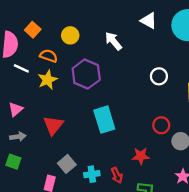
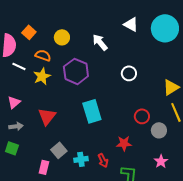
white circle: (159, 76) -> (129, 73), moved

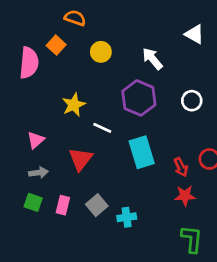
orange semicircle: (43, 55) -> (75, 18), moved
white line: (19, 66) -> (102, 128), moved
purple hexagon: (76, 71) -> (139, 98), moved
red arrow: (103, 160) -> (181, 167), moved
pink rectangle: (44, 167) -> (63, 205), moved

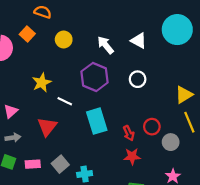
white triangle: (194, 34) -> (139, 41), moved
pink rectangle: (63, 205) -> (33, 164), turned 72

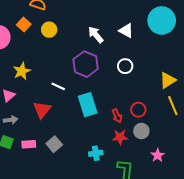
yellow circle: (64, 39) -> (49, 30), moved
yellow star: (42, 83) -> (22, 71), moved
gray circle: (171, 142) -> (141, 131), moved
cyan cross: (85, 174) -> (96, 153), moved

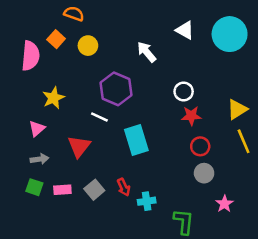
white triangle: (126, 31) -> (185, 30), moved
purple hexagon: (86, 64) -> (116, 89), moved
red arrow: (117, 116) -> (124, 187), moved
red star: (120, 137) -> (191, 116), moved

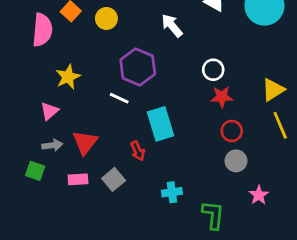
red triangle: (79, 146) -> (85, 142), moved
green square: (34, 187) -> (35, 171), moved
red arrow: (124, 187) -> (138, 151), moved

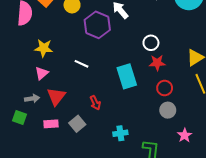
purple hexagon: (138, 67) -> (97, 25), moved
yellow star: (68, 77) -> (44, 48), turned 30
pink triangle: (49, 111) -> (42, 73), moved
cyan rectangle: (161, 124) -> (127, 76), moved

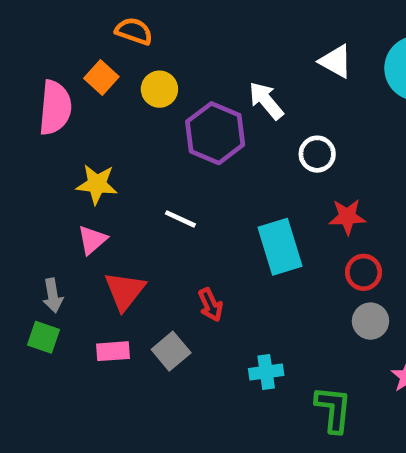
white circle: (151, 43) -> (317, 154), moved
gray arrow: (32, 99) -> (53, 296), moved, turned 88

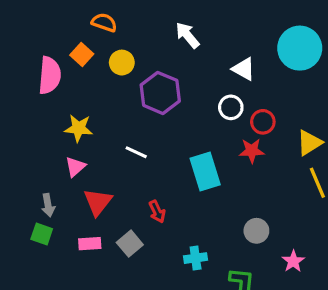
white triangle: (336, 61) -> (244, 69), moved
white arrow: (266, 101) -> (188, 35), moved
red circle: (364, 272) -> (263, 122), moved
gray circle: (370, 321) -> (256, 231), moved

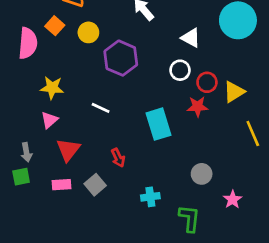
yellow triangle: (309, 143) -> (234, 92), moved
green square: (42, 234) -> (21, 177), turned -30

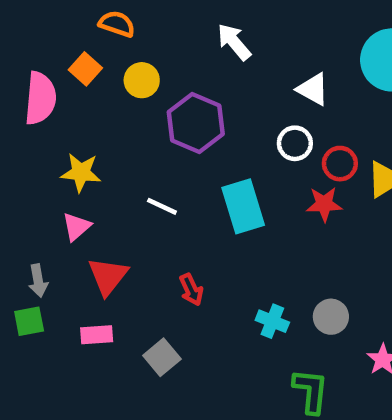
cyan rectangle: (158, 124) -> (243, 206), moved
gray square: (95, 185) -> (162, 357), moved
cyan cross: (150, 197) -> (272, 321), moved, turned 30

